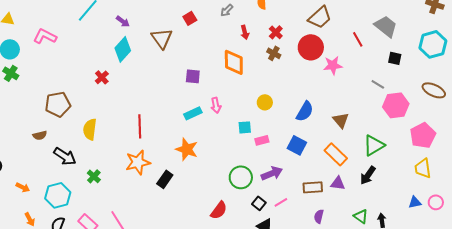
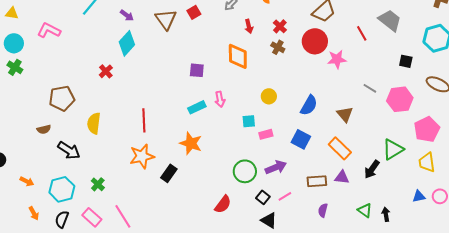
brown triangle: (162, 38) -> (166, 19), moved
black square: (395, 58) -> (406, 61), moved
gray line: (378, 84) -> (370, 88), moved
green triangle: (374, 145) -> (393, 149), moved
green cross: (94, 176) -> (98, 184), moved

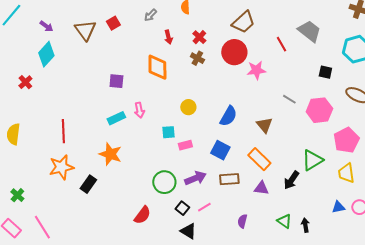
brown rectangle: (317, 181) -> (229, 179), moved

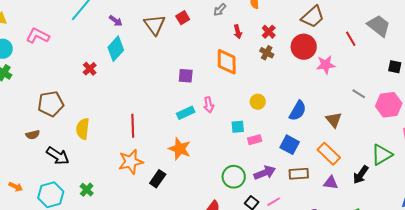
red cross: (25, 82) -> (90, 69), moved

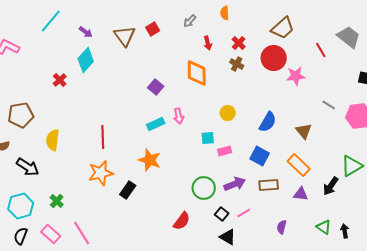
purple square: (186, 76) -> (156, 87), turned 35

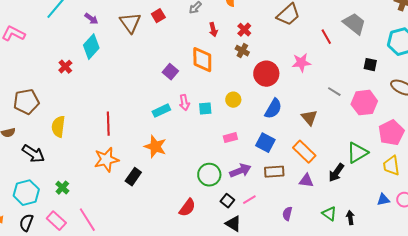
red circle: (274, 58) -> (266, 74), moved
purple square: (156, 87) -> (170, 72), moved
cyan square: (208, 138) -> (205, 109), moved

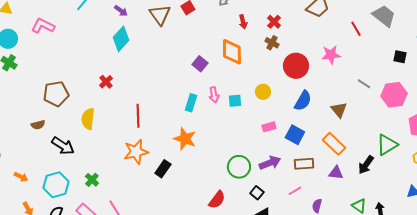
red cross: (65, 67) -> (106, 82), moved
cyan rectangle: (161, 111) -> (191, 103), turned -48
pink rectangle: (230, 138) -> (269, 127), moved
pink line: (249, 200) -> (295, 191), moved

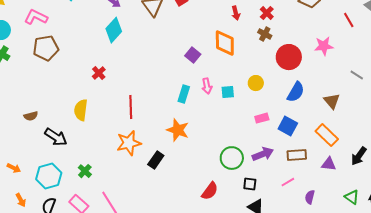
brown pentagon: (56, 94) -> (46, 48), moved
black square: (257, 193) -> (250, 184), turned -32

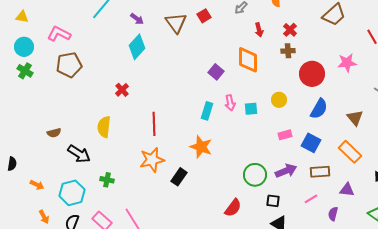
brown cross: (265, 34) -> (288, 51), turned -32
purple triangle: (329, 164) -> (347, 190), moved
green cross: (85, 171) -> (107, 180), moved, turned -32

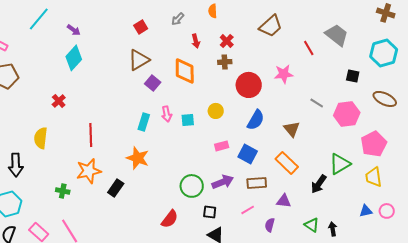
brown triangle: (176, 23) -> (139, 60), moved, turned 35
black arrow: (79, 154) -> (16, 165), turned 55
green cross: (107, 180) -> (63, 191), moved

